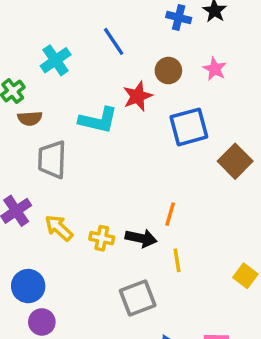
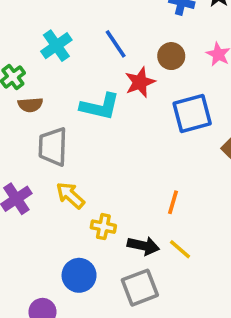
blue line: (114, 41) -> (116, 44), moved
yellow arrow: (59, 228) -> (70, 195), moved
black arrow: (141, 238) -> (143, 246), moved
yellow line: (177, 260) -> (180, 249), turned -40
blue circle: (28, 286) -> (79, 275), moved

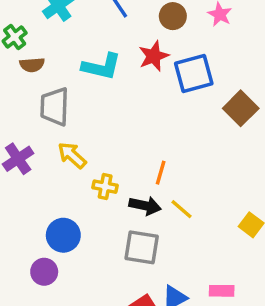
red star: (140, 82) -> (154, 56), moved
orange line: (173, 202) -> (161, 173), moved
blue circle: (79, 275) -> (63, 235), moved
gray square: (140, 288) -> (142, 247), turned 30

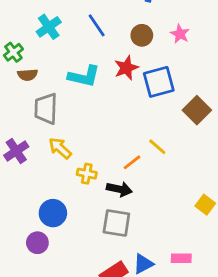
orange line: (161, 173) -> (132, 162), turned 36
yellow line: (182, 209) -> (157, 147), moved

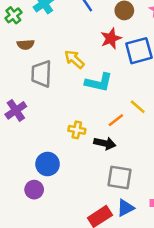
green cross: (13, 52) -> (13, 15), moved
cyan L-shape: (84, 76) -> (99, 82), moved
yellow arrow: (60, 148) -> (74, 59), moved
gray square: (116, 223) -> (119, 177), moved

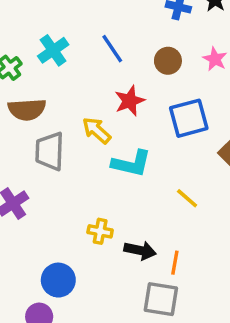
red star: (111, 38) -> (130, 101), moved
brown semicircle: (26, 45) -> (27, 109), size x1.5
orange line: (116, 120) -> (175, 263), moved, turned -42

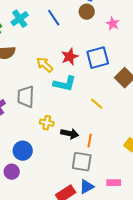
brown circle: (168, 61) -> (87, 12), moved
red star: (130, 101) -> (70, 57), moved
gray trapezoid: (50, 151) -> (26, 97), moved

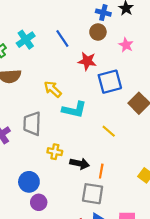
red star: (70, 57) -> (87, 61), moved, turned 30
purple circle: (12, 172) -> (39, 202), moved

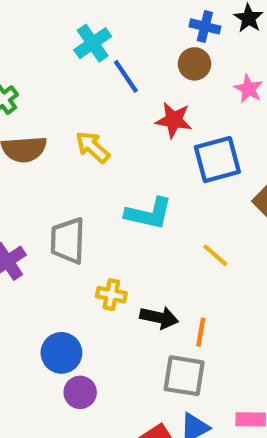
cyan cross: (26, 40) -> (93, 43), moved
yellow arrow: (53, 89) -> (93, 147), moved

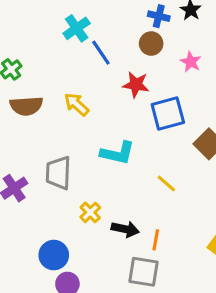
yellow cross: (111, 295) -> (90, 212), turned 35

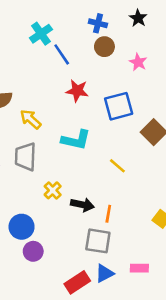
blue cross: (159, 16) -> (98, 23), moved
red star: (136, 85) -> (77, 91), moved
yellow arrow: (77, 104) -> (31, 119), moved

